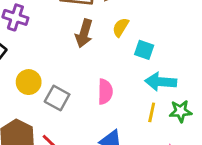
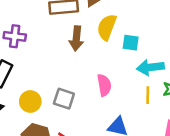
yellow semicircle: (121, 27) -> (107, 27), size x1.5
yellow circle: (29, 82) -> (30, 101), moved

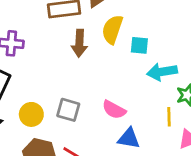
pink semicircle: (104, 85) -> (114, 110), moved, turned 130
yellow line: (148, 95) -> (169, 117), moved

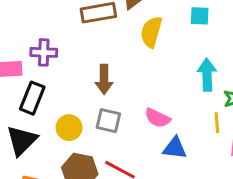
brown arrow: (79, 43) -> (104, 79), moved
cyan square: (139, 45) -> (200, 16), moved
cyan arrow: (162, 72) -> (207, 75), turned 100

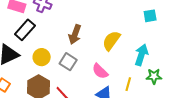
cyan square: (200, 16) -> (150, 16), turned -32
yellow semicircle: (151, 32) -> (111, 41), moved
yellow line: (217, 123) -> (128, 84), moved

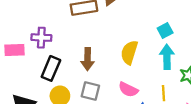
cyan square: (150, 16) -> (165, 30), moved
black rectangle: (25, 30) -> (51, 68), moved

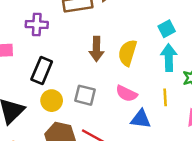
purple cross: (41, 38) -> (37, 24), moved
brown arrow: (88, 59) -> (96, 49), moved

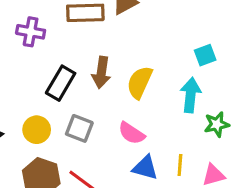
cyan square: (167, 29) -> (205, 55), moved
black rectangle: (42, 71) -> (61, 83), moved
yellow line: (165, 97) -> (180, 165), moved

